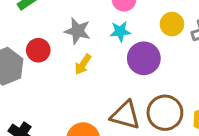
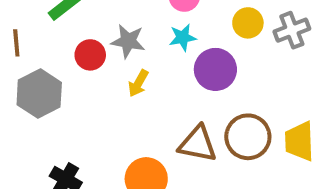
red circle: (38, 50) -> (90, 55), moved

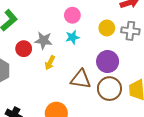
gray cross: (292, 30) -> (130, 31), turned 30
purple circle: (215, 69) -> (108, 62), moved
brown triangle: (198, 144) -> (81, 79), moved

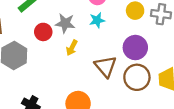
brown triangle: (81, 79) -> (105, 66), turned 40

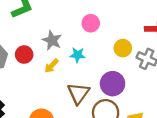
cyan star: (97, 20) -> (78, 55), moved
red circle: (43, 32) -> (24, 55), moved

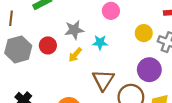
gray star: (52, 40) -> (74, 30), turned -30
purple circle: (113, 84) -> (149, 70), moved

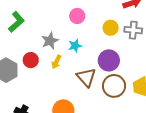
purple circle: (149, 70) -> (109, 60), moved

